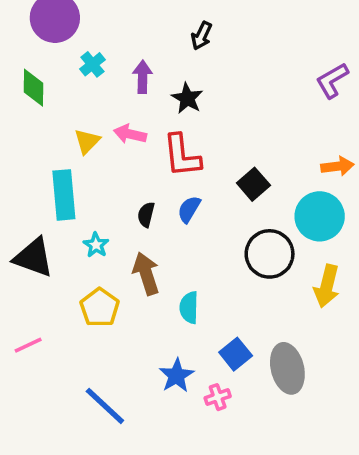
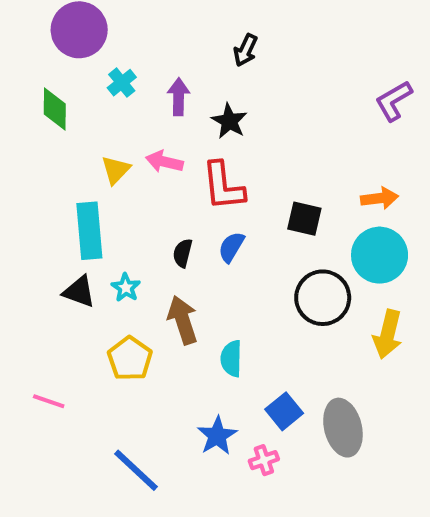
orange arrow: (337, 166) -> (380, 198), moved
black square: (253, 184) -> (304, 219), turned -36
black triangle: (33, 257) -> (79, 292), moved, size x0.7
pink line: (28, 345) -> (49, 401), turned 44

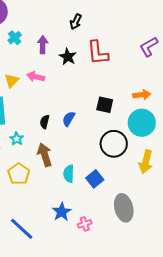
red L-shape: (223, 186) -> (98, 53), moved
blue square: (284, 411) -> (95, 179), moved

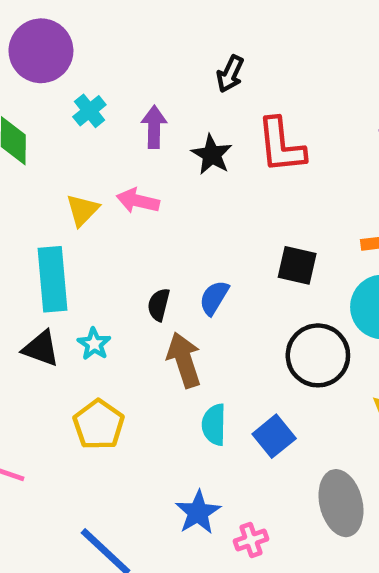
brown arrow: (45, 155) -> (184, 360), moved

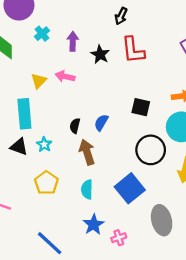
black arrow: (230, 74) -> (121, 16), moved
cyan semicircle: (214, 425) -> (87, 189), moved
blue square: (274, 436) -> (130, 188), size x1.5

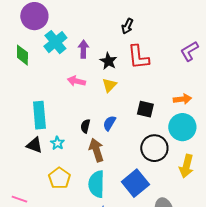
cyan cross: (42, 34) -> (55, 42), size x1.6
yellow triangle: (39, 81) -> (109, 85), moved
cyan semicircle: (87, 189) -> (96, 184), size x1.5

